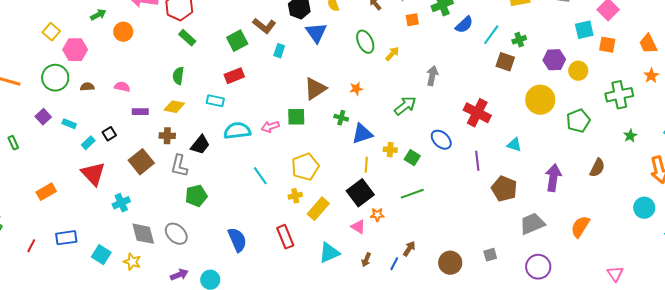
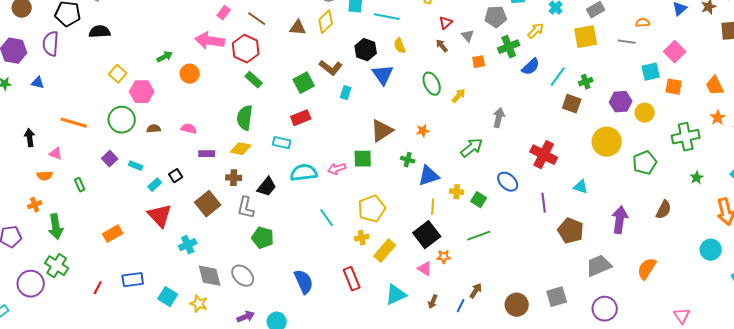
green semicircle: (178, 76) -> (245, 118), size x1.4
green pentagon: (196, 196) -> (263, 238), turned 30
gray square: (490, 255) -> (557, 297), size x1.5

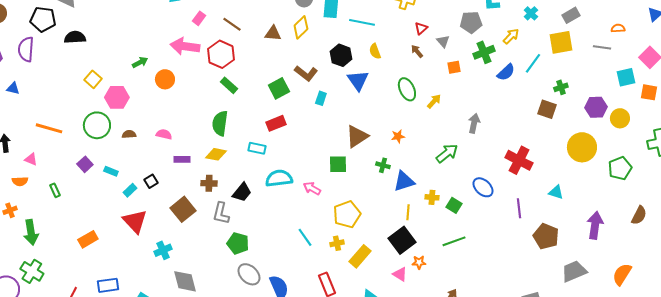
cyan line: (558, 77) -> (533, 63), moved
pink arrow: (337, 169) -> (312, 188), moved, turned 48
cyan line: (327, 218) -> (305, 237), moved
gray ellipse: (243, 276) -> (249, 274), moved

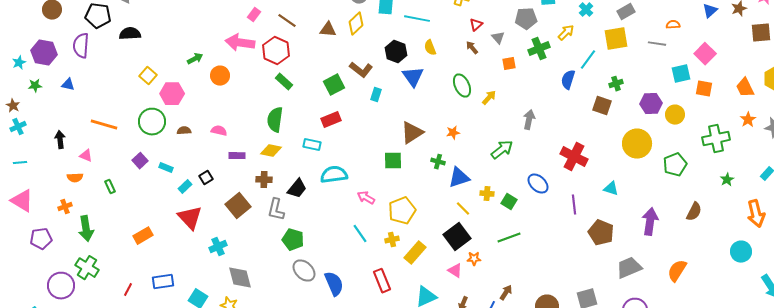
blue semicircle: (506, 72) -> (568, 80), moved, turned 150
pink arrow: (312, 188) -> (366, 198), moved
yellow line: (408, 212) -> (463, 209), turned -49

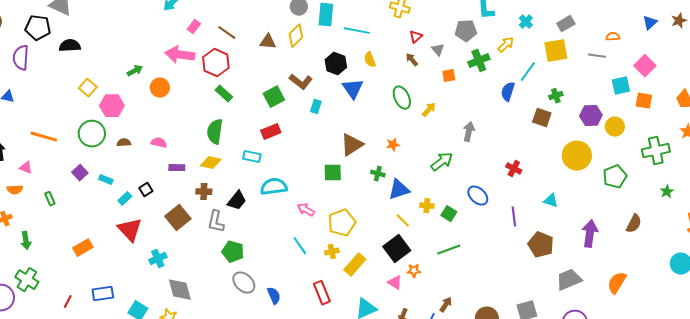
red cross: (574, 157) -> (514, 169), size x0.6
green arrow: (86, 229) -> (26, 241), size x0.7
blue semicircle: (334, 284) -> (274, 296), size x0.7

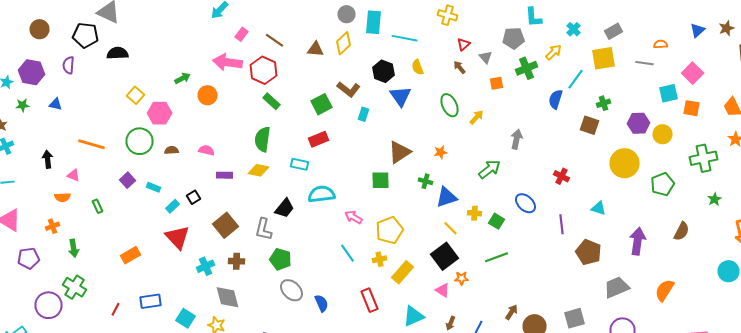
purple semicircle: (21, 58) -> (68, 65), size x0.7
brown cross: (204, 192) -> (236, 261), moved
brown arrow: (446, 305) -> (512, 312), moved

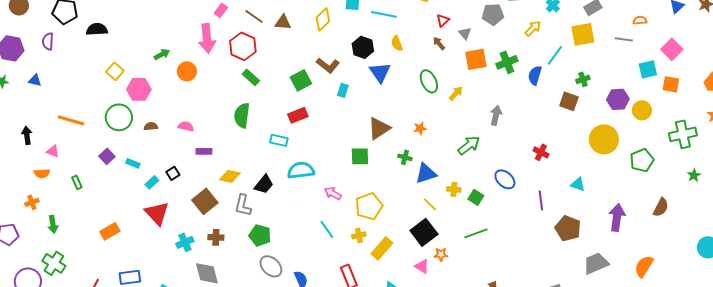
brown triangle: (316, 49) -> (283, 22), moved
pink arrow: (228, 62) -> (207, 38), turned -104
green cross: (526, 68) -> (507, 62), moved
orange square: (496, 83) -> (476, 59), size x1.6
yellow diamond: (258, 170) -> (230, 176), moved

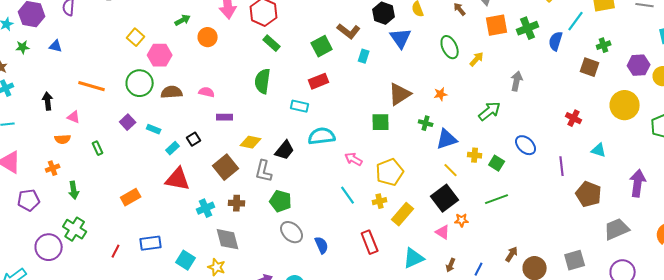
brown semicircle: (151, 126) -> (172, 92), size x1.5
red cross: (541, 152) -> (574, 118), moved
red triangle: (157, 213) -> (178, 179), turned -36

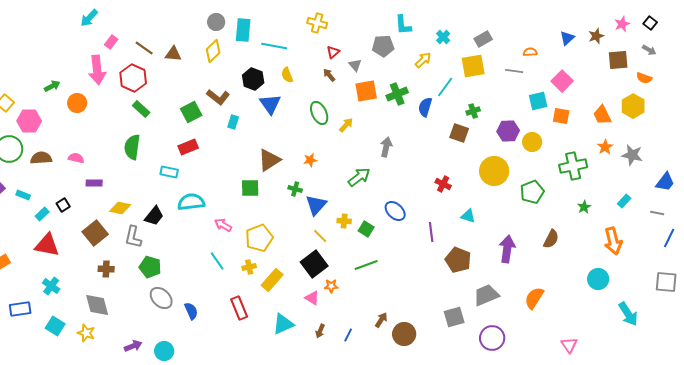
blue triangle: (447, 139) -> (316, 205), turned -30
cyan cross: (206, 208) -> (51, 286), moved, turned -30
gray square: (575, 260) -> (454, 317), moved

